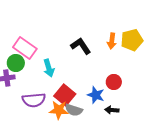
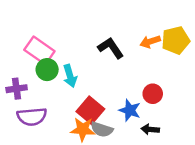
orange arrow: (112, 41) -> (150, 42), turned 63
green circle: (16, 63) -> (47, 70), moved
purple semicircle: (34, 100) -> (32, 117), moved

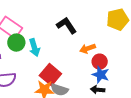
orange arrow: (150, 42) -> (88, 49), moved
blue star: (130, 110) -> (101, 75), moved

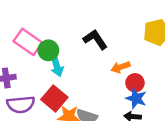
green circle: (16, 43) -> (48, 50), moved
red square: (50, 75) -> (54, 98), moved

